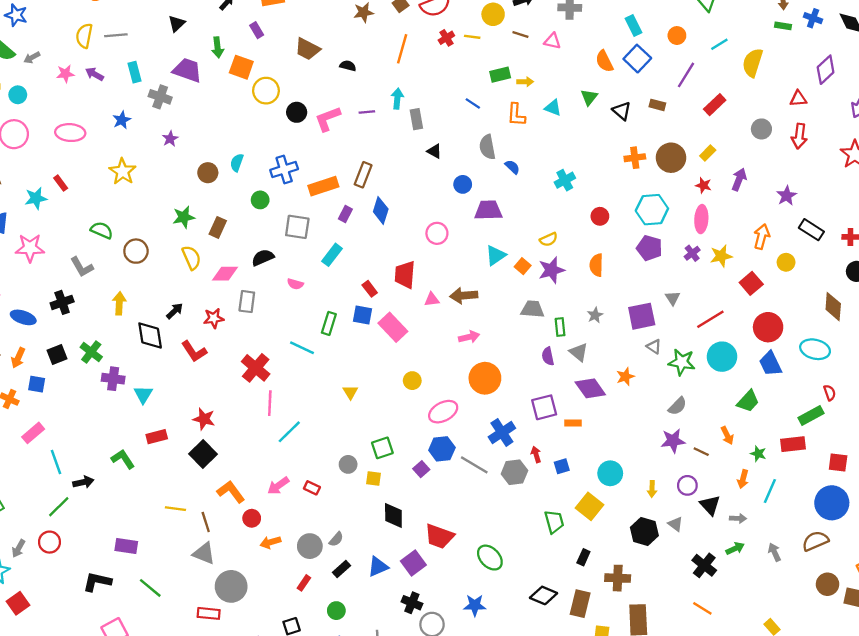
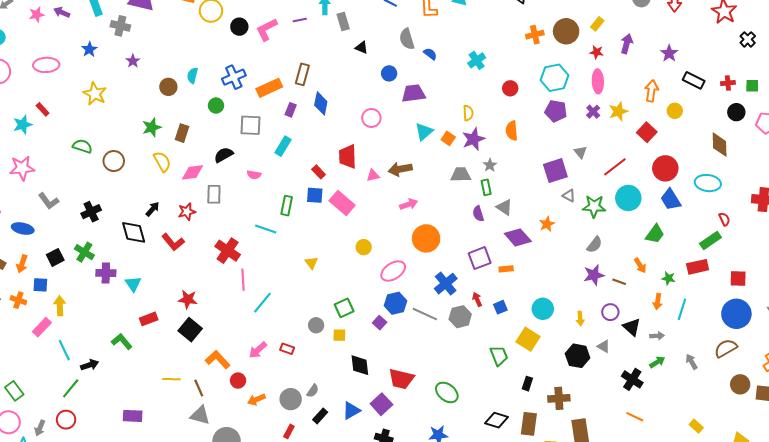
yellow semicircle: (549, 239) -> (468, 113), turned -63
gray L-shape: (82, 267) -> (49, 201), moved
black cross: (62, 302) -> (91, 212), moved
yellow arrow: (119, 303) -> (60, 306), moved
gray star: (595, 315) -> (490, 165), moved

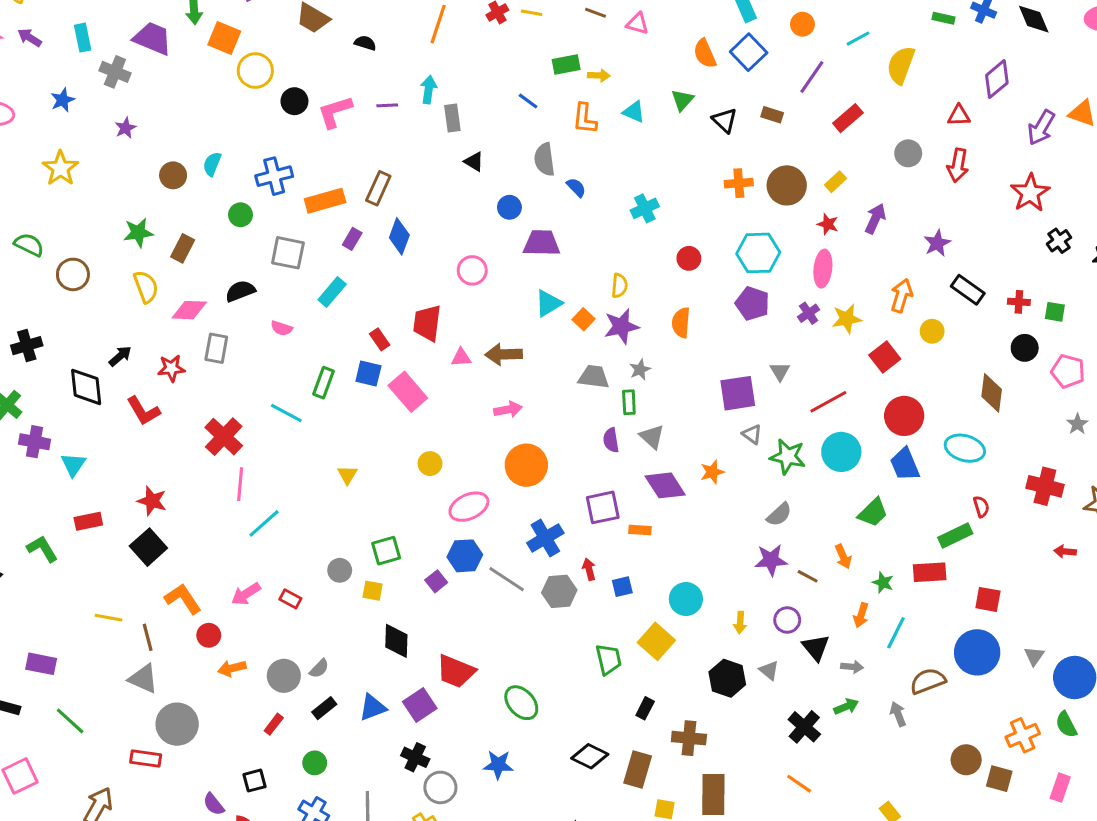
brown semicircle: (726, 348) -> (928, 681), moved

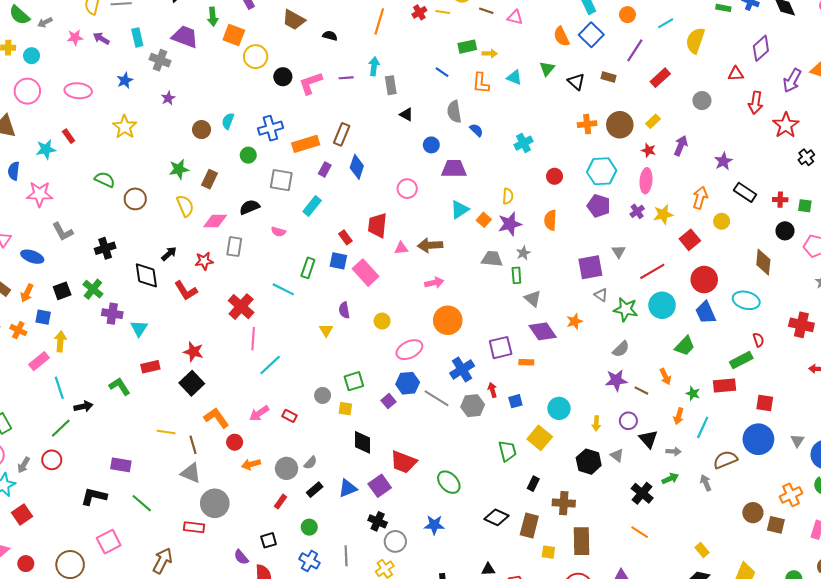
red arrow: (958, 165) -> (756, 103), moved
purple semicircle: (611, 440) -> (344, 310), moved

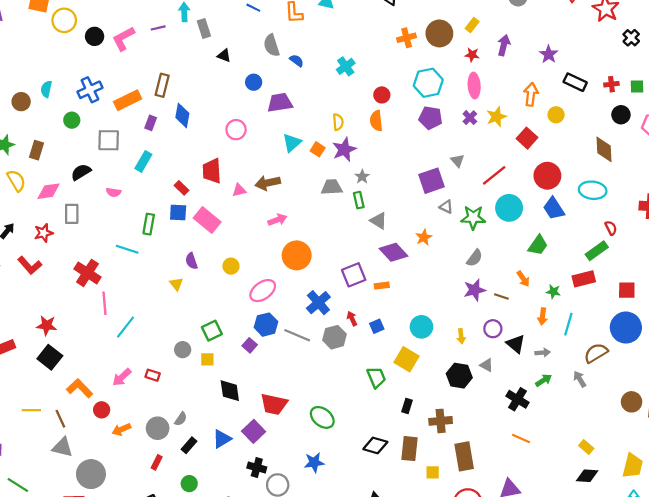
orange semicircle: (550, 220) -> (376, 121), moved

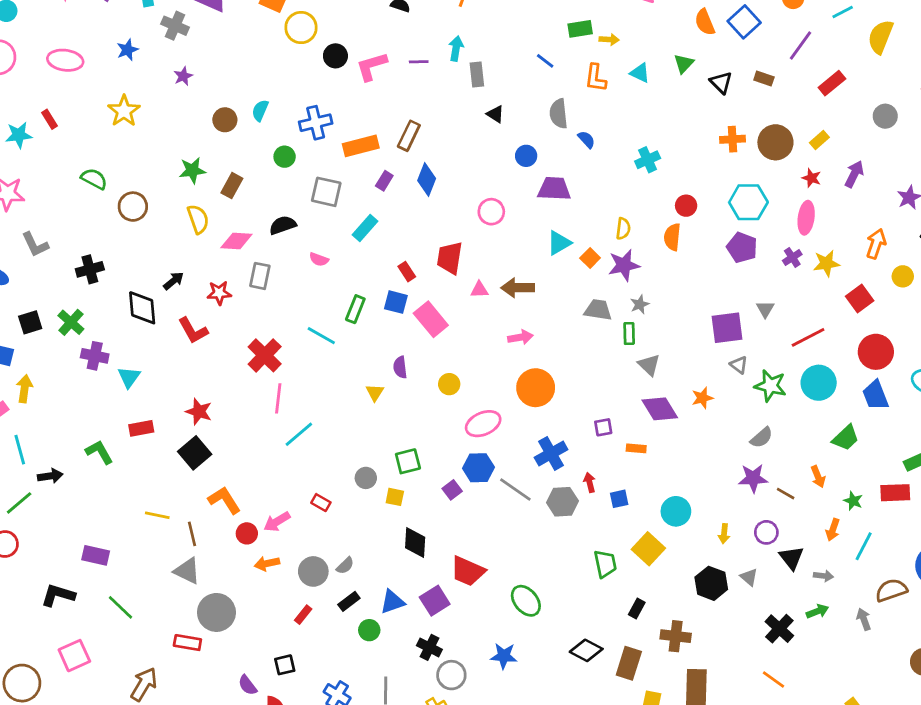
purple square: (354, 275) -> (603, 427), size x0.6
pink arrow: (122, 377) -> (277, 522), moved
green circle: (189, 484) -> (369, 630), moved

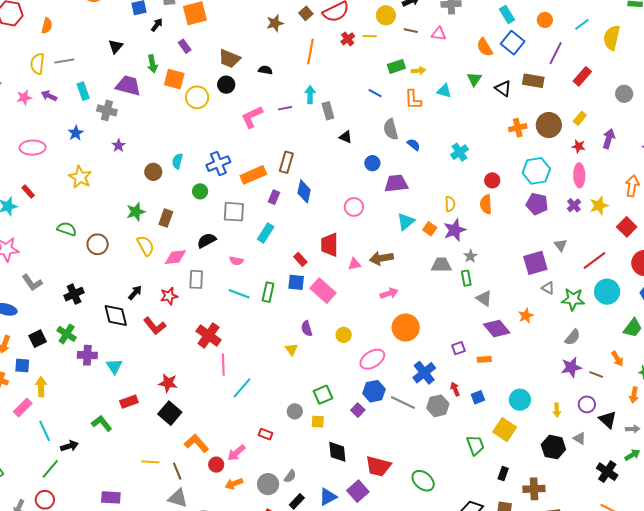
black circle: (335, 56) -> (226, 85), moved
brown rectangle: (764, 79) -> (533, 81), size x1.5
cyan line: (321, 336) -> (239, 294), moved

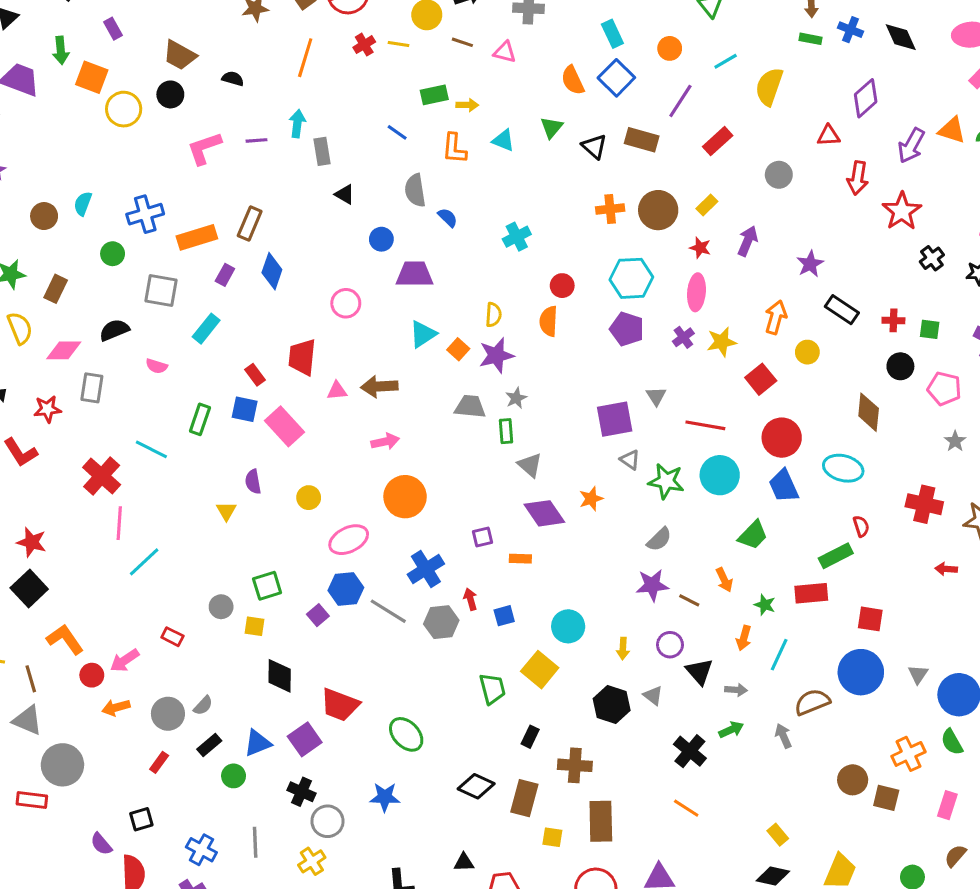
red line: (594, 260) -> (705, 425), turned 40
cyan line: (239, 294) -> (151, 449), moved

